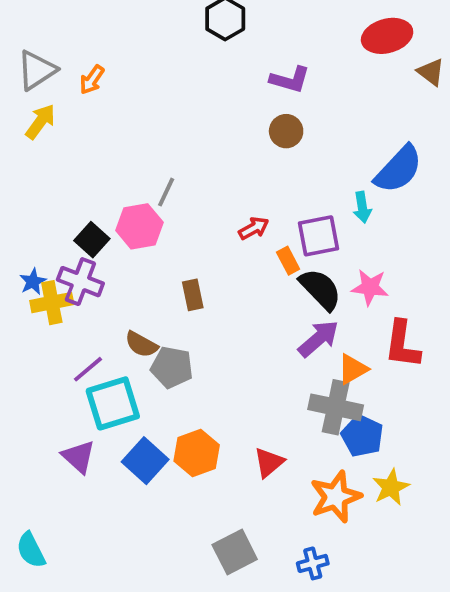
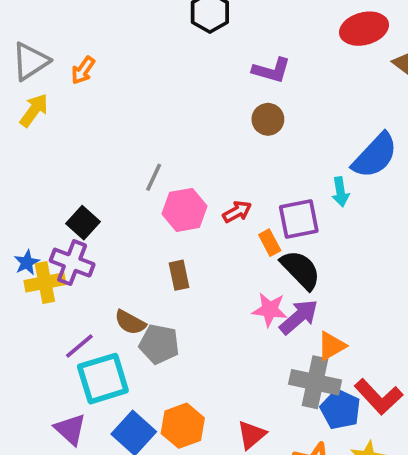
pink hexagon: (139, 226) -> (185, 210), moved
pink star: (370, 287) -> (270, 310), moved
red L-shape: (402, 344) -> (379, 397), moved, turned -51

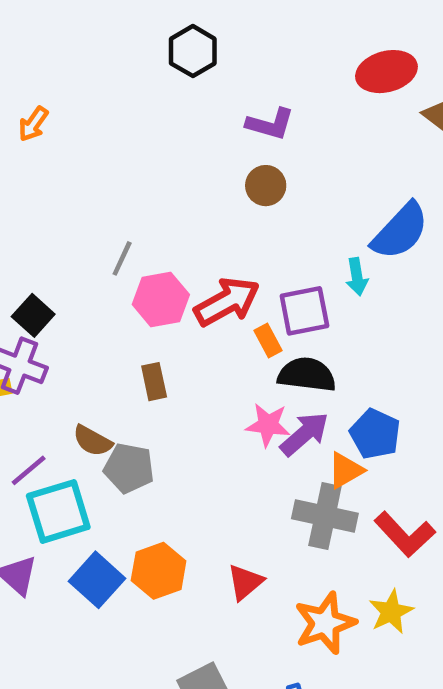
red arrow: (237, 212) -> (227, 302), size x1.8
black semicircle: (301, 270) -> (307, 375), turned -39
blue pentagon: (340, 409) -> (375, 434), moved

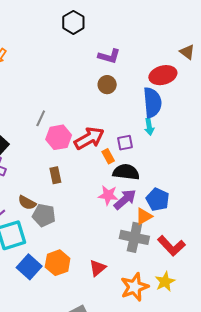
red ellipse: (386, 72) -> (163, 75), moved
blue semicircle: (400, 231) -> (152, 103), moved, turned -48
purple square: (304, 311) -> (125, 143), size x0.7

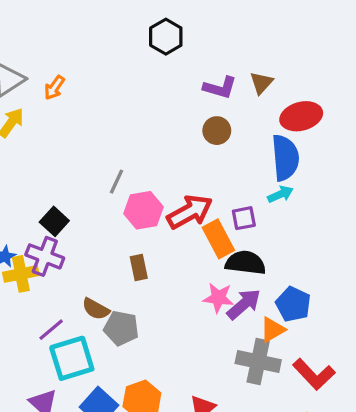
brown triangle: (187, 52) -> (261, 83), moved, turned 35
cyan arrow: (149, 127) -> (280, 194), turned -105
orange rectangle: (108, 156) -> (218, 239), size x1.6

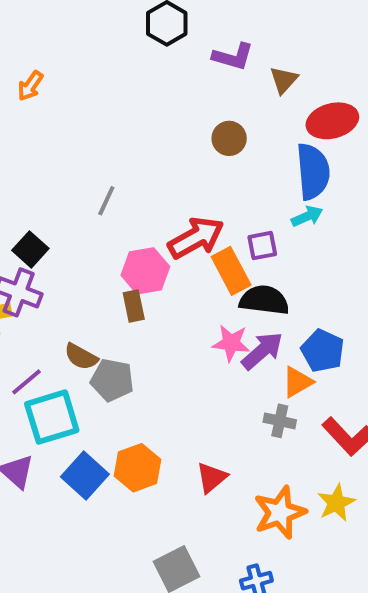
purple L-shape: (220, 88) -> (233, 57), moved
pink hexagon: (144, 210) -> (145, 271), moved
gray cross: (258, 362) -> (280, 421), size x0.6

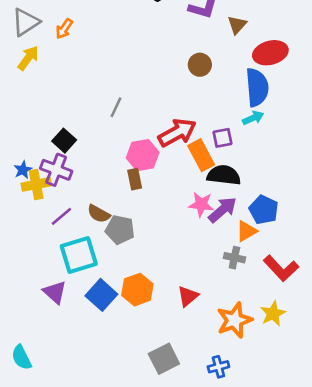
purple line: (26, 382) -> (61, 216), moved

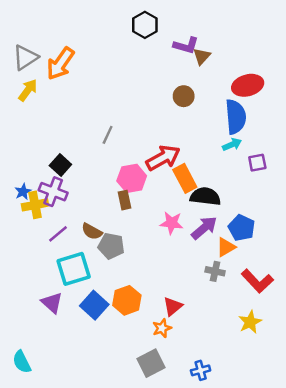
brown triangle: (237, 25) -> (202, 56), moved
orange arrow: (64, 29) -> (60, 64), size x1.8
purple square: (222, 138) -> (257, 163), moved
pink star: (201, 204) -> (172, 223), moved
orange star: (234, 320) -> (162, 328), moved, size x0.6

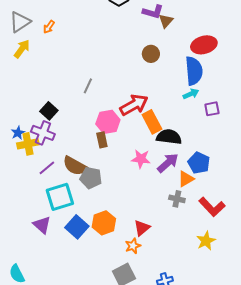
orange arrow: (60, 64) -> (49, 27), size x0.5
brown semicircle: (92, 231) -> (75, 166), size x1.4

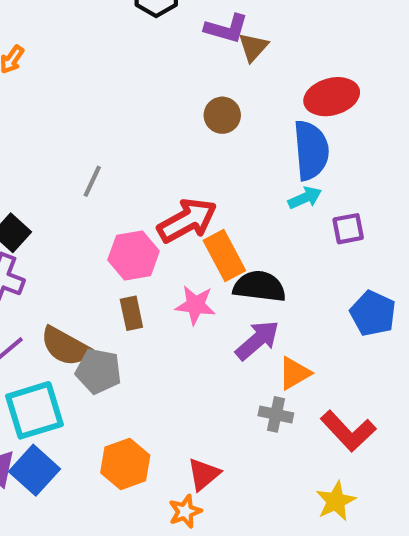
brown rectangle: (102, 140) -> (131, 313), moved
pink star: (141, 159) -> (195, 305), moved
blue pentagon: (199, 163) -> (373, 313), moved
blue square: (77, 227) -> (34, 470), moved

